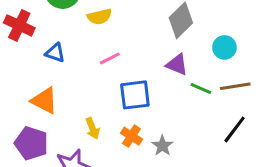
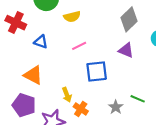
green line: (201, 88) -> (138, 99), moved
orange cross: (131, 136) -> (81, 109), moved

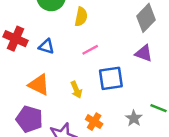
yellow semicircle: (72, 17) -> (81, 17), turned -63
red cross: (16, 23) -> (16, 39), moved
yellow arrow: (67, 95) -> (76, 90), moved

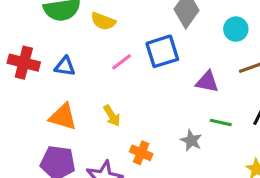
yellow semicircle: (81, 17) -> (103, 21), turned 108
purple triangle: (144, 53) -> (207, 82), moved
blue square: (111, 78) -> (162, 51), moved

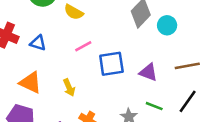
cyan circle: (236, 29) -> (167, 25), moved
blue square: (162, 51) -> (111, 64), moved

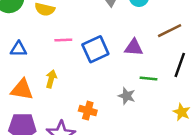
pink line: (83, 46) -> (63, 40), turned 42
yellow arrow: (69, 88) -> (51, 79), moved, turned -126

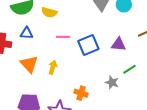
blue triangle: (19, 49) -> (27, 33), moved
green line: (148, 79) -> (130, 69), turned -40
orange triangle: (22, 90) -> (29, 64), moved, turned 36

